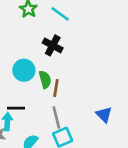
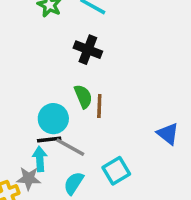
cyan circle: (24, 70) -> (53, 119), moved
gray line: (56, 117) -> (70, 147), moved, turned -40

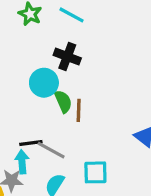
cyan circle: (53, 119) -> (44, 83), moved
cyan square: (116, 171) -> (95, 172), turned 30

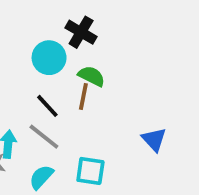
green semicircle: (63, 101) -> (92, 76), moved, turned -50
black line: (31, 143) -> (47, 106), moved, turned 45

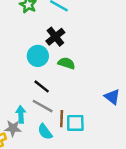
black cross: (81, 32) -> (55, 37), turned 30
brown line: (83, 96) -> (62, 119), moved
cyan semicircle: (41, 177) -> (45, 132), turned -70

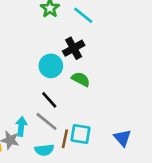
blue triangle: (112, 97) -> (122, 138), moved
cyan square: (75, 123) -> (81, 134), moved
cyan semicircle: (45, 132) -> (44, 150), turned -70

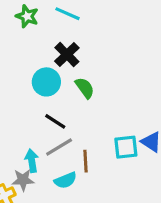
green semicircle: (81, 79) -> (85, 88), turned 42
gray line: (47, 121) -> (59, 147), turned -55
cyan square: (81, 134) -> (126, 147), moved

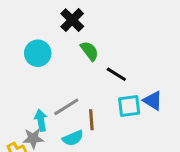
cyan circle: (46, 82) -> (38, 53), moved
black line: (55, 121) -> (116, 74), moved

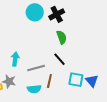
cyan circle: (38, 53) -> (35, 12), moved
black line: (116, 74) -> (60, 59), moved
cyan arrow: (41, 120) -> (15, 59), moved

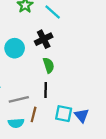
cyan circle: (35, 12) -> (15, 48), moved
black line: (60, 59) -> (46, 90), turned 40

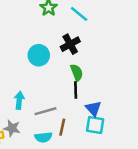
black line: (46, 90) -> (76, 90), moved
blue triangle: (82, 115) -> (93, 108), moved

